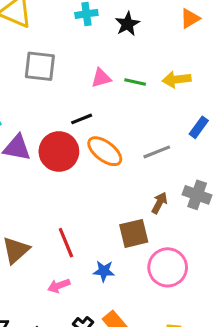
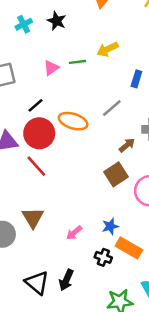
black line: (82, 119) -> (36, 105), moved
brown arrow: (159, 203) -> (127, 145), turned 42
red line: (66, 243) -> (36, 166), moved
blue star: (104, 271) -> (110, 226), moved

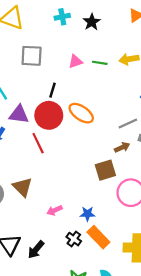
black line: (36, 105) -> (52, 90), turned -48
gray line: (112, 108) -> (128, 124), moved
brown triangle: (33, 218) -> (22, 187), turned -30

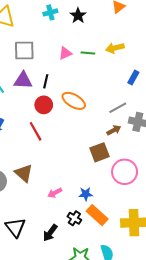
purple triangle: (19, 114) -> (23, 80), moved
red circle: (49, 115) -> (44, 105), size x0.7
black arrow: (36, 250) -> (50, 233), moved

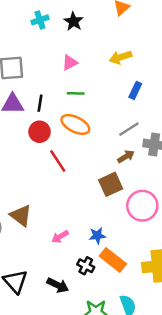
pink triangle: (65, 53) -> (70, 63), moved
green line: (88, 53) -> (76, 93), moved
blue rectangle: (133, 77) -> (135, 90), moved
red line: (36, 131) -> (58, 161), moved
black arrow: (50, 233) -> (58, 285), turned -96

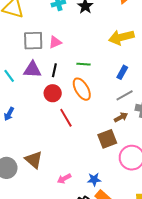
yellow arrow: (121, 57) -> (121, 37), size x1.4
pink triangle: (70, 63) -> (55, 42), moved
blue rectangle: (135, 90) -> (122, 72), moved
orange ellipse: (75, 124) -> (82, 89), turned 30

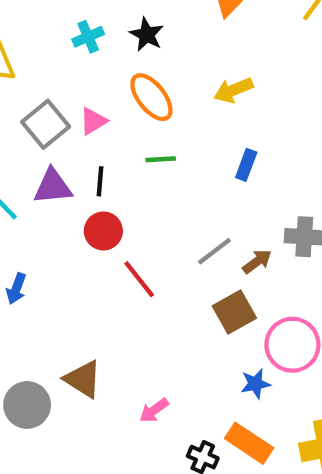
yellow arrow: (121, 37) -> (233, 90), size x0.7
gray square: (33, 41) -> (46, 124), turned -30
orange ellipse: (82, 89) -> (151, 97), moved
gray line: (125, 95) -> (214, 251), moved
blue star: (94, 180) -> (255, 384), moved

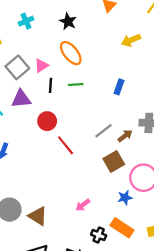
cyan cross: (88, 37) -> (26, 21), moved
yellow arrow: (233, 90) -> (131, 40), moved
black line: (100, 181) -> (50, 85), moved
brown triangle: (83, 379) -> (38, 216), moved
pink arrow: (154, 410) -> (83, 205), moved

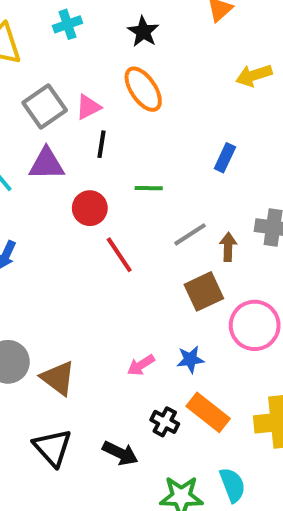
green line: (76, 84) -> (149, 188), moved
brown arrow: (125, 136) -> (228, 247), turned -56
blue star: (125, 198) -> (190, 359), moved

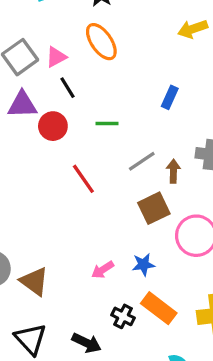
black line: (101, 144) -> (67, 88), turned -40
red circle: (90, 208) -> (53, 126), moved

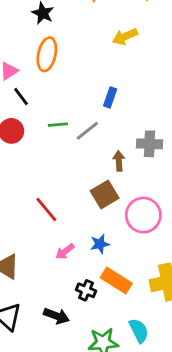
orange ellipse: (101, 42) -> (47, 54), turned 52
gray line: (142, 161) -> (87, 131), moved
red line: (83, 179) -> (46, 209), moved

